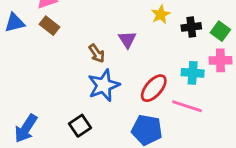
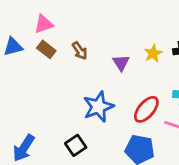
yellow star: (161, 14) -> (153, 53), moved
brown arrow: (97, 53) -> (80, 51), moved

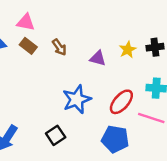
pink triangle: (44, 24) -> (26, 22), turned 30
purple triangle: (121, 63) -> (98, 58), turned -42

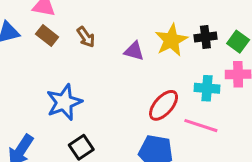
yellow star: (128, 50) -> (171, 40), size x1.5
blue star: (77, 99) -> (64, 102), moved

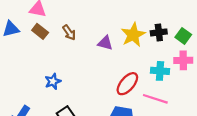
blue star: (64, 102) -> (53, 81), size x0.6

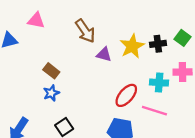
brown rectangle: (40, 31) -> (51, 71), moved
brown arrow: (69, 32) -> (85, 31), moved, size x1.5
green square: (183, 36) -> (183, 38), moved

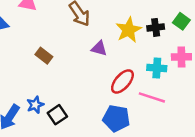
purple triangle: (104, 54) -> (99, 48), moved
blue star: (51, 93) -> (35, 105), moved

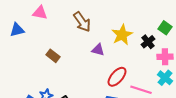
black cross: (156, 27) -> (148, 42), moved, turned -32
cyan cross: (157, 68) -> (165, 78), moved, turned 35

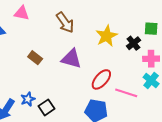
green square: (165, 28) -> (151, 29), turned -32
purple triangle: (98, 50) -> (71, 59), moved, size x1.5

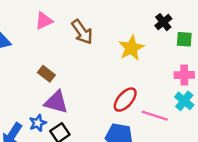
pink triangle: (22, 13) -> (44, 21), moved, turned -35
black cross: (133, 43) -> (163, 22), moved
purple triangle: (71, 59) -> (56, 102), moved

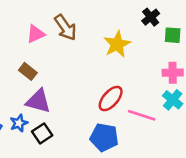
pink triangle: (44, 21) -> (36, 34), moved

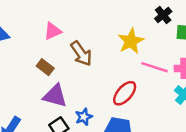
brown arrow: (65, 27) -> (81, 54), moved
pink line: (142, 115) -> (154, 67), moved
blue star: (19, 123) -> (84, 117), moved

